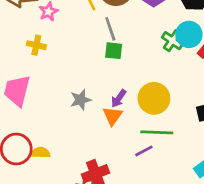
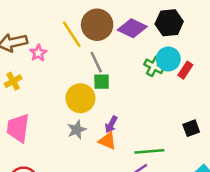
yellow cross: (36, 45) -> (13, 81), moved, turned -35
yellow circle: (154, 98) -> (80, 98), moved
orange triangle: (113, 116) -> (107, 141), turned -36

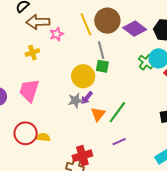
purple arrow: (111, 124) -> (87, 98), moved
orange triangle: (107, 141) -> (98, 114), turned 35
green line: (149, 151) -> (117, 112), moved, turned -60

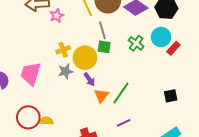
yellow cross: (32, 53) -> (63, 50), moved
green cross: (146, 62) -> (136, 43), moved
purple arrow: (87, 98) -> (89, 79), turned -72
gray star: (75, 101) -> (66, 71), moved

